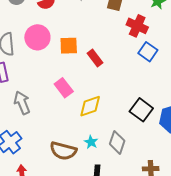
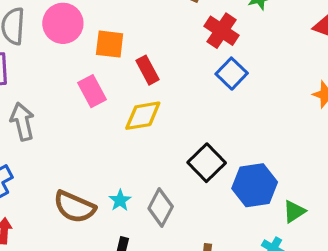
pink rectangle: (64, 88) -> (92, 91), moved
yellow diamond: (90, 106) -> (143, 116), moved

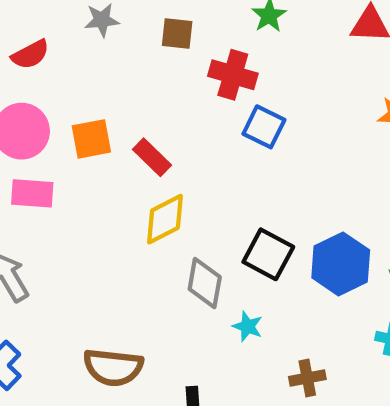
pink rectangle: (92, 91) -> (32, 193), moved, turned -40
cyan star: (120, 200) -> (248, 326), moved
gray diamond: (161, 207) -> (205, 283), moved

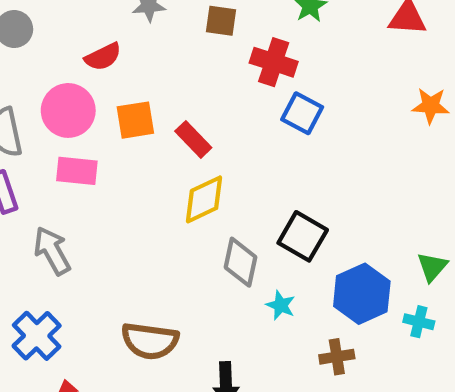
red semicircle: (30, 54) -> (103, 57), moved
blue hexagon: (341, 264) -> (362, 294), moved

